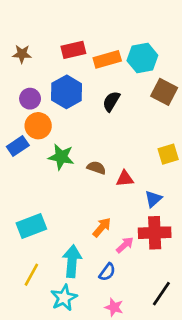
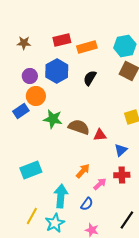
cyan hexagon: (142, 58) -> (125, 46), moved
brown semicircle: (96, 168) -> (79, 127), size x1.5
red cross: (155, 233) -> (122, 175), size x0.7
yellow line: (31, 275) -> (32, 216), moved

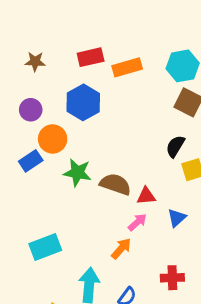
purple circle: (30, 76) -> (31, 110), moved
black semicircle: (90, 78) -> (175, 146), moved
red cross: (122, 175) -> (172, 278), moved
pink arrow: (100, 184) -> (137, 222), moved

